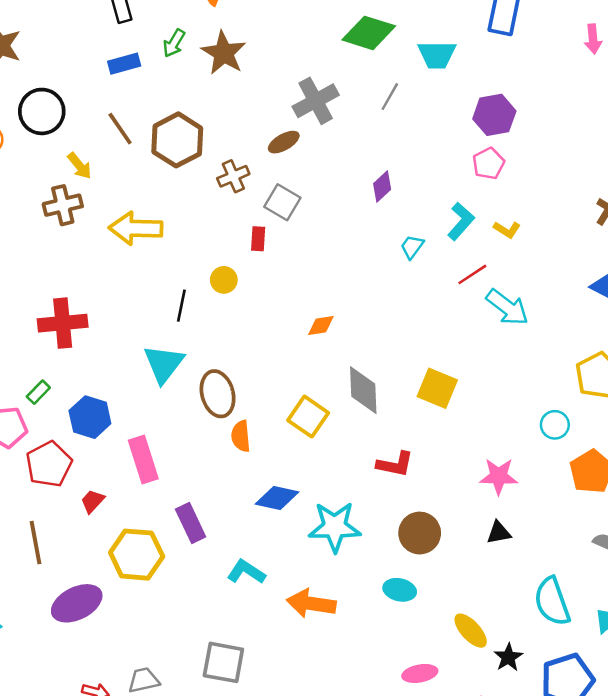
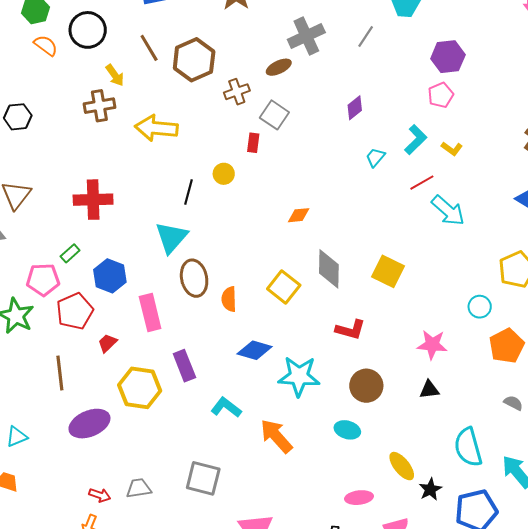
brown ellipse: (218, 394) -> (194, 278), moved
orange arrow: (311, 604) -> (276, 436), turned 36

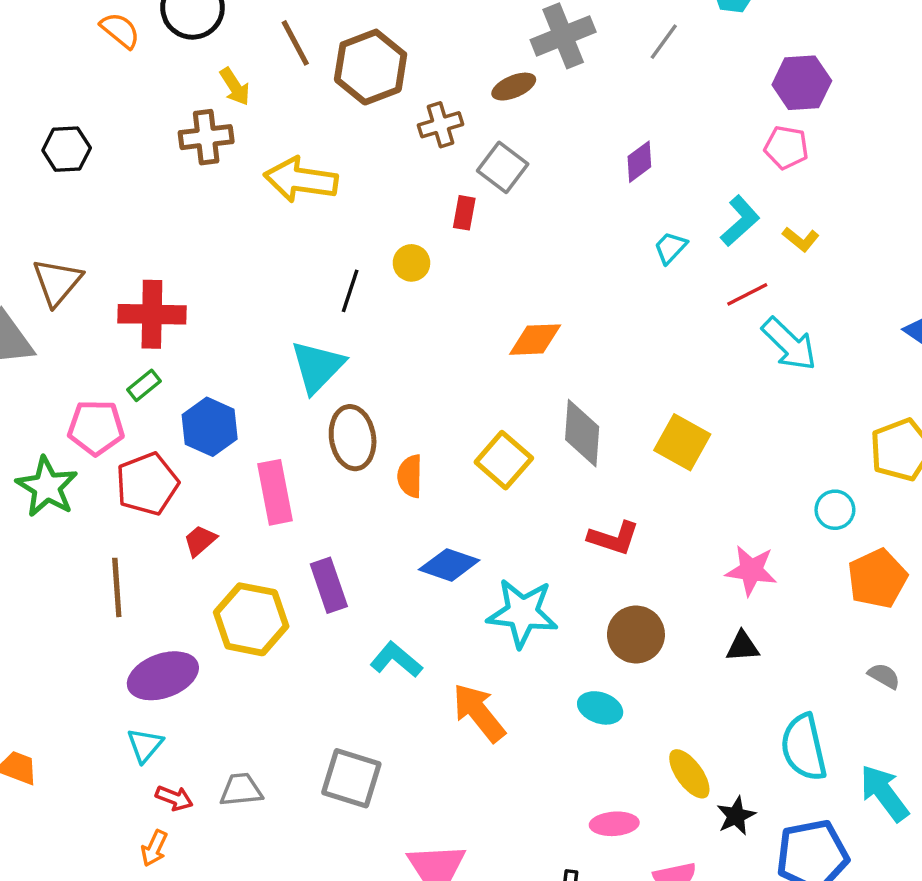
pink pentagon: (441, 95) -> (786, 147), turned 30
red cross: (93, 200) -> (152, 314), moved
orange diamond: (299, 215) -> (535, 340), size x1.4
cyan triangle: (17, 437) -> (145, 745), moved, turned -30

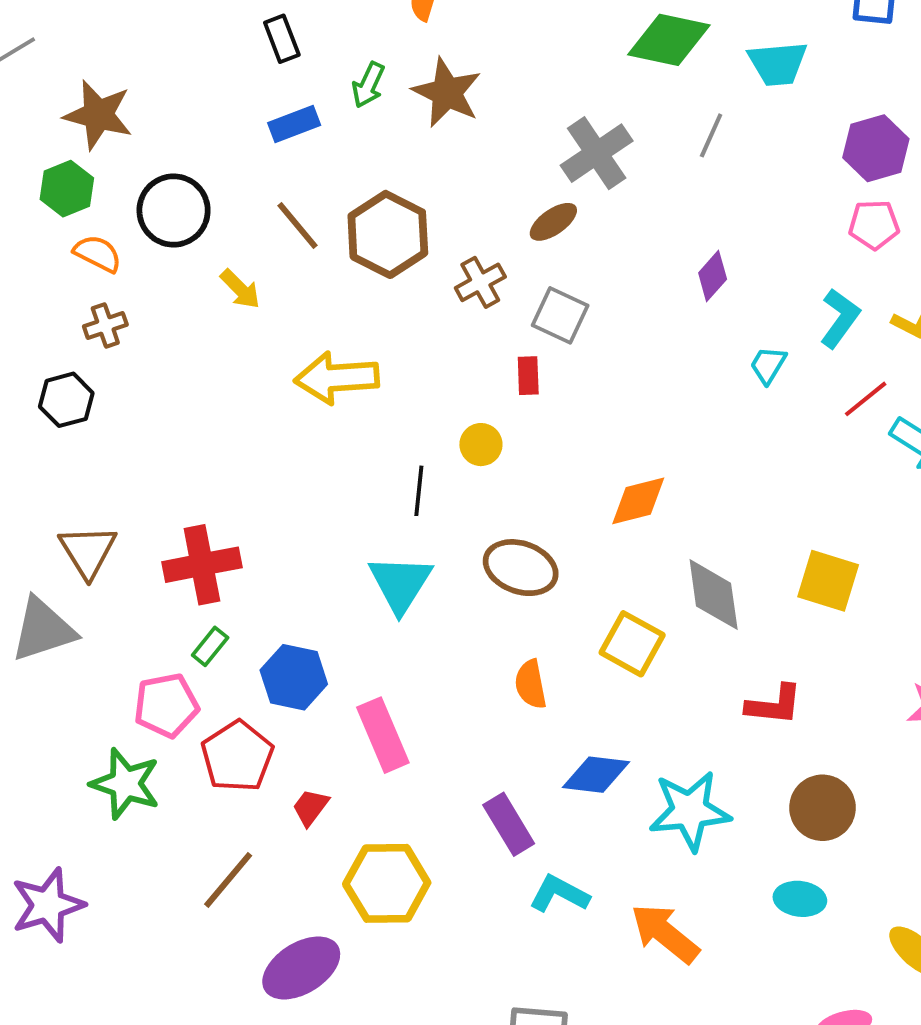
brown cross: (206, 137) -> (105, 325), moved, size x0.7
brown ellipse: (353, 438) -> (521, 568), moved, turned -50
purple rectangle: (329, 585) -> (509, 824), moved
brown line: (117, 587) -> (228, 880), turned 56

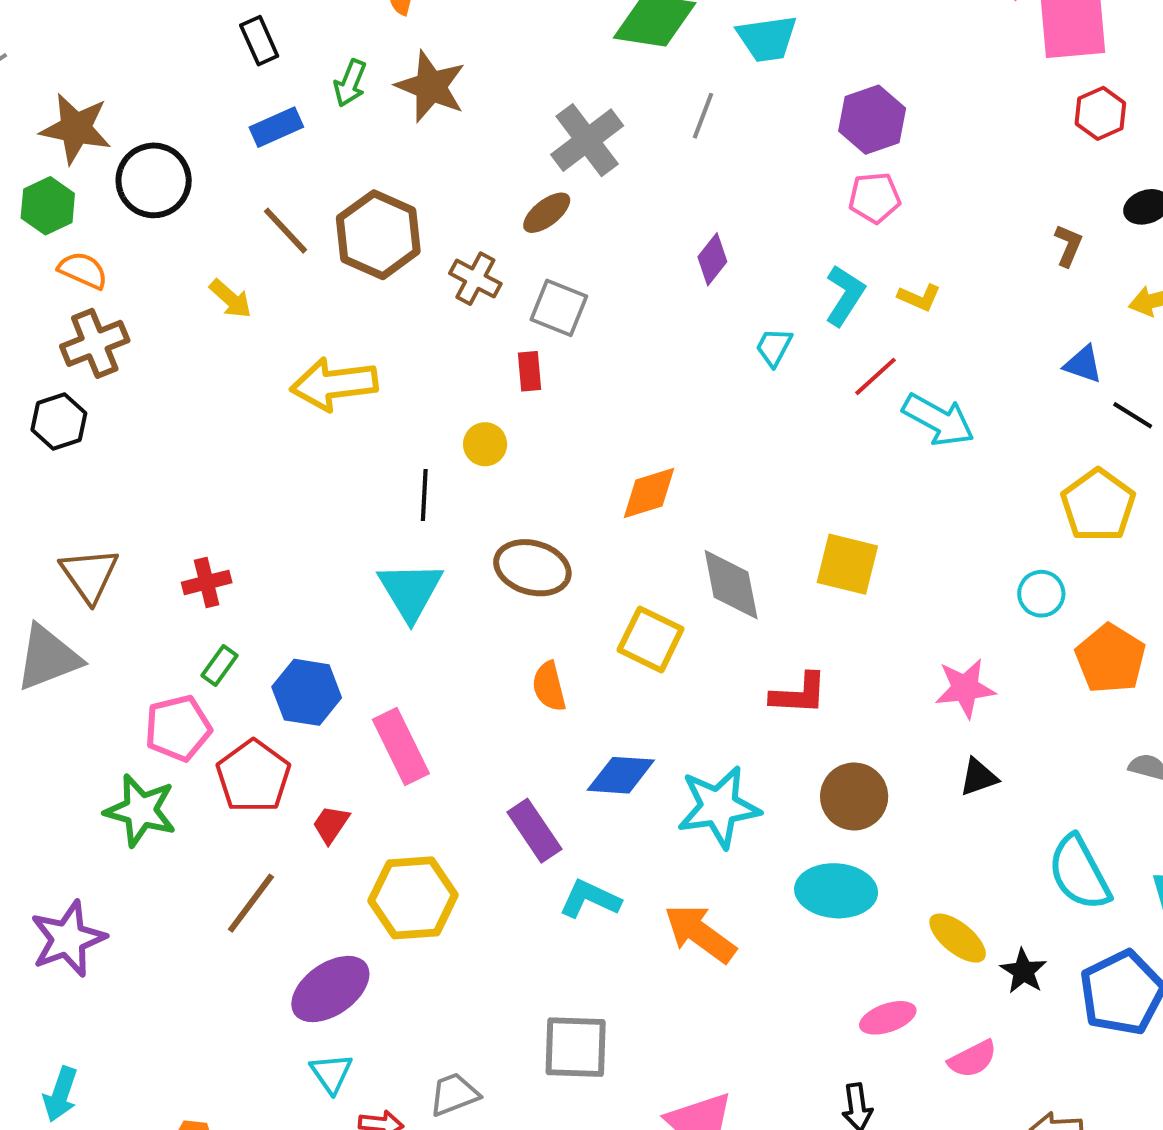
black circle: (174, 210) -> (154, 180), moved
brown cross: (480, 282) -> (475, 279), turned -30
brown cross: (105, 325) -> (95, 343), size x1.5
red cross: (202, 565) -> (207, 582), size x0.6
cyan ellipse: (800, 899) -> (836, 891), size x1.5

